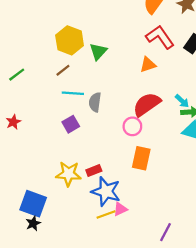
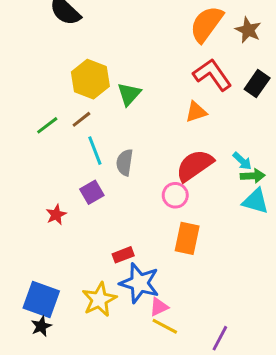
green line: (17, 75) -> (47, 125), moved
cyan line: (73, 93) -> (95, 151), turned 65
red star: (13, 122) -> (56, 215), moved
yellow star: (68, 174) -> (99, 299), moved, turned -30
yellow line: (106, 215) -> (165, 326), moved, turned 48

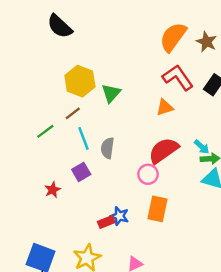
green line: (47, 125) -> (45, 131), moved
blue star: (139, 283) -> (119, 216), moved, size x0.6

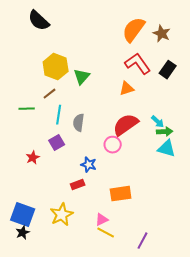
green line: (45, 131) -> (27, 109), turned 35
cyan line: (84, 138) -> (59, 115), turned 30
orange rectangle: (158, 209) -> (121, 194), moved, turned 70
blue star: (119, 216) -> (89, 165), moved

